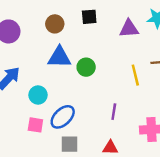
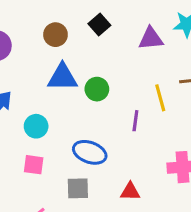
black square: (89, 17) -> (99, 25), turned -35
purple line: (114, 112) -> (135, 121), moved
blue ellipse: (63, 117) -> (90, 152), moved, turned 65

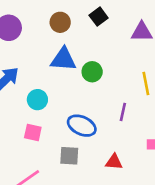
purple line: (135, 121) -> (123, 112), moved

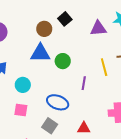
brown circle: (60, 22) -> (44, 29), moved
purple line: (123, 112) -> (84, 83), moved
gray square: (69, 156) -> (50, 126), turned 35

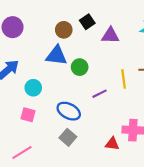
purple triangle: (98, 28) -> (110, 35), moved
purple line: (84, 83) -> (100, 94), turned 48
gray square: (50, 126) -> (68, 137), moved
red triangle: (84, 128) -> (112, 144), moved

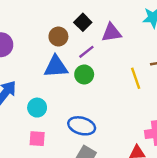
purple line: (100, 94) -> (86, 52), moved

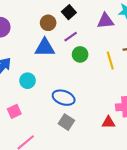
purple triangle: (111, 33) -> (105, 21), moved
green circle: (84, 74) -> (80, 54), moved
pink square: (37, 139) -> (14, 111), moved, turned -32

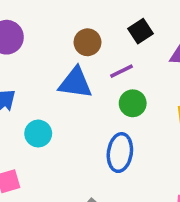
black square: (69, 12) -> (140, 31), moved
blue ellipse: (64, 98) -> (120, 153), moved, turned 70

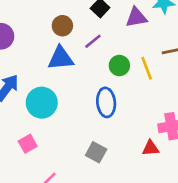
green circle: (133, 103) -> (119, 66), moved
cyan circle: (38, 134) -> (42, 103), size x1.5

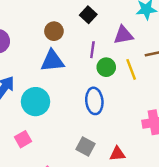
purple triangle: (136, 17) -> (123, 35), moved
purple line: (93, 41) -> (92, 50), moved, turned -42
red triangle: (151, 148) -> (117, 154), moved

